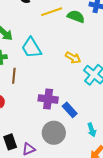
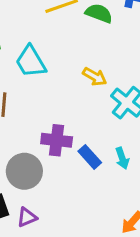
cyan arrow: (92, 130) -> (122, 158), moved
gray circle: (54, 133) -> (24, 171), moved

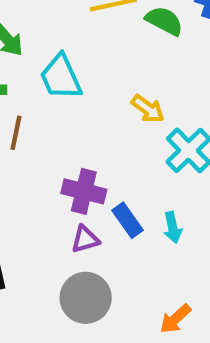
gray circle: (24, 171) -> (86, 298), moved
purple triangle: (27, 217) -> (85, 239), moved

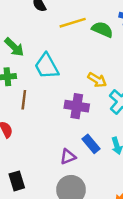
purple cross: (84, 191) -> (77, 106), moved

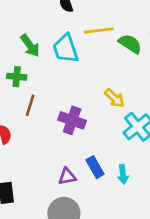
cyan trapezoid: (47, 66) -> (66, 49), moved
purple cross: (77, 106) -> (72, 120), moved

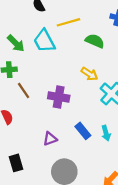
green semicircle: (130, 44) -> (95, 41), moved
brown line: (30, 105) -> (24, 90), turned -42
purple triangle: (67, 176) -> (50, 139), moved

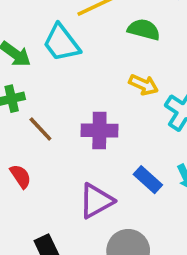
purple triangle: (50, 139) -> (96, 201), size x1.5

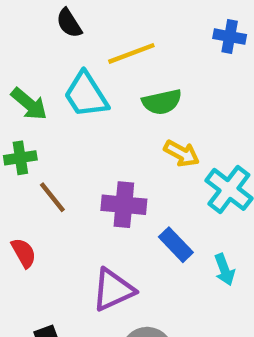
green semicircle: (144, 30) -> (162, 102), moved, turned 148
blue rectangle: (148, 180) -> (176, 245), moved

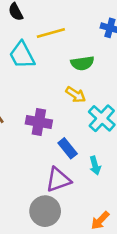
green semicircle: (162, 102) -> (82, 63), moved
purple triangle: (113, 290) -> (58, 180), moved

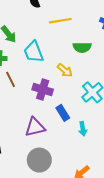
cyan trapezoid: (22, 55) -> (34, 52), moved
yellow arrow: (76, 95) -> (65, 70), moved
purple triangle: (58, 180) -> (35, 127), moved

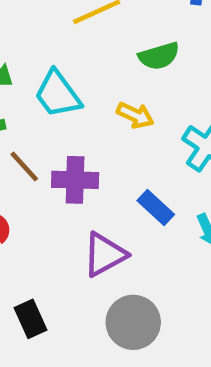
purple cross: (43, 90) -> (75, 180), moved

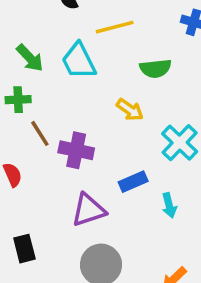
cyan trapezoid: (58, 94) -> (79, 61), moved
blue rectangle: (156, 207) -> (133, 182), turned -76

